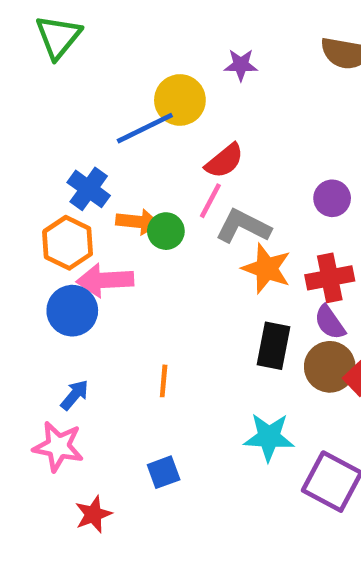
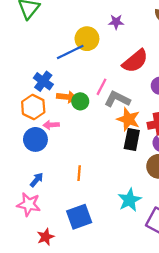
red semicircle: (224, 161) -> (135, 61), moved, size x1.4
pink arrow: (105, 280) -> (51, 125), size x0.6
black rectangle: (274, 346) -> (132, 139), moved
cyan star: (269, 437) -> (130, 200), turned -30
blue square: (164, 472) -> (79, 217), size x1.6

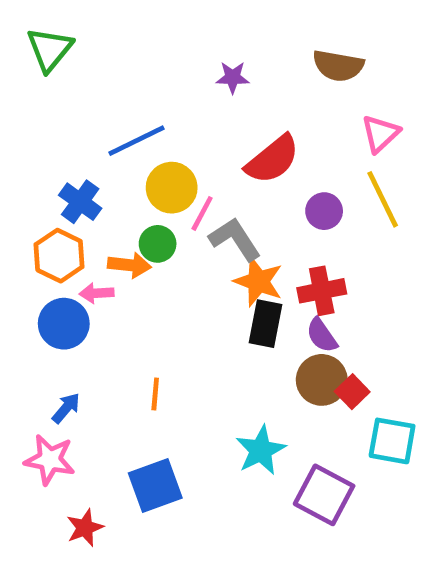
yellow circle: (87, 39) -> (172, 188), moved
orange arrow: (67, 97) -> (129, 265), moved
gray L-shape: (117, 99) -> (235, 239), turned 30

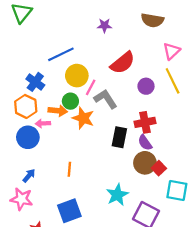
orange star: (258, 281) -> (83, 118), moved

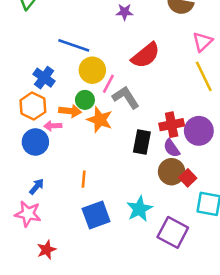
blue line: (61, 54) -> (74, 45), turned 45
purple circle: (146, 86) -> (199, 131), moved, size x1.5
blue square: (69, 211) -> (96, 215), moved

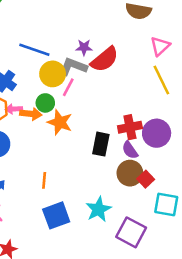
purple star: (125, 12) -> (84, 47), moved
gray L-shape: (126, 97) -> (73, 67), moved, turned -36
pink arrow: (53, 126) -> (14, 109), moved

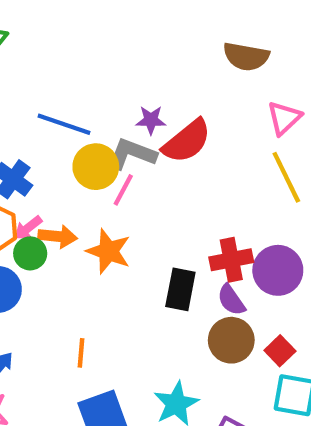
green circle: (45, 103) -> (30, 253), moved
pink arrow: (14, 109) -> (28, 228), turned -35
red square: (146, 179) -> (280, 351), moved

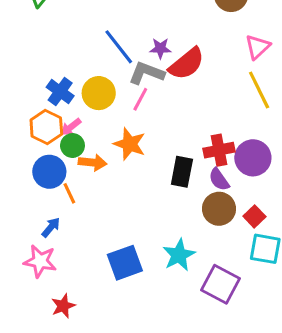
blue line: (64, 124) -> (119, 47), moved, turned 33
yellow circle: (96, 167) -> (99, 93), moved
orange arrow: (58, 236) -> (93, 162), moved
orange line: (81, 353) -> (69, 193), moved, turned -30

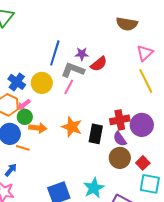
blue line: (119, 47) -> (55, 53), turned 55
red semicircle: (187, 64) -> (99, 64), size x0.7
orange star: (130, 144) -> (72, 127), moved
orange line: (69, 193) -> (23, 148), turned -48

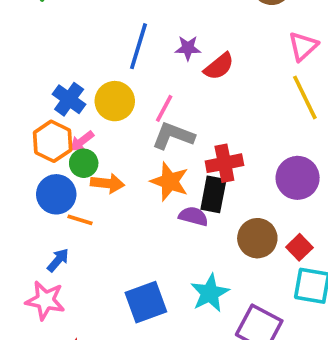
gray L-shape: (73, 70) -> (173, 136), moved
red cross: (120, 120) -> (224, 163), moved
purple semicircle: (120, 139) -> (193, 216), moved, turned 140

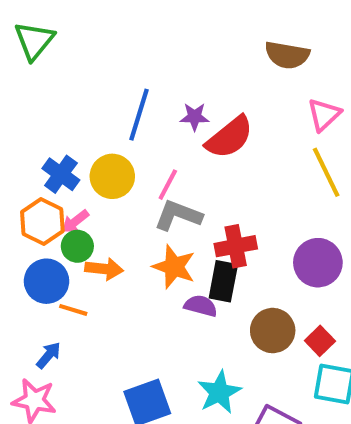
red semicircle: (219, 66) -> (229, 137), size x1.4

